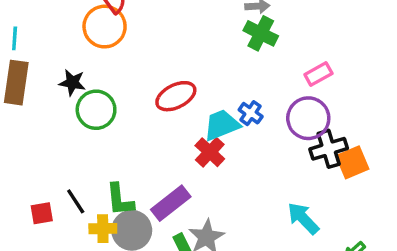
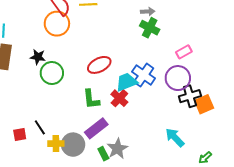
blue cross: (251, 113) -> (144, 75), size x1.6
green L-shape: (120, 200) -> (91, 99), moved

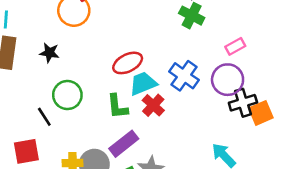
green circle: (52, 73) -> (67, 95), moved
cyan trapezoid: (126, 82) -> (143, 83), moved
black line: (40, 127) -> (44, 117), moved
red square: (20, 134) -> (26, 151), size x1.5

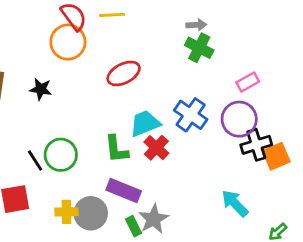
red ellipse: (128, 63) -> (124, 73), moved
green circle: (67, 95) -> (61, 155), moved
purple rectangle: (124, 144) -> (124, 190), turned 60

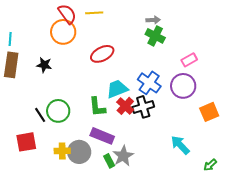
black cross: (256, 145) -> (143, 107), moved

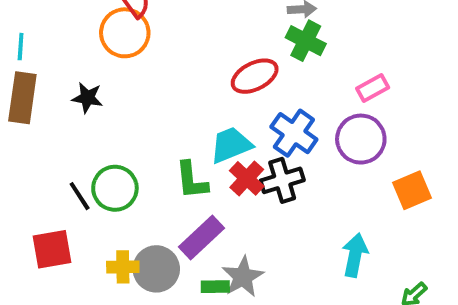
red ellipse: (102, 54) -> (255, 76), moved
purple rectangle: (102, 136) -> (201, 237), turned -65
cyan arrow: (180, 145) -> (355, 255), turned 55
green rectangle: (109, 161) -> (215, 287), turned -64

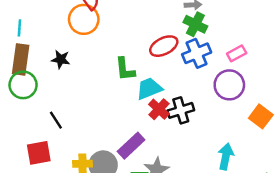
blue cross: (294, 133) -> (197, 53), moved, turned 32
green L-shape: (192, 180) -> (125, 69), moved
green circle: (115, 188) -> (23, 85), moved
orange square: (412, 190) -> (261, 116), turned -30

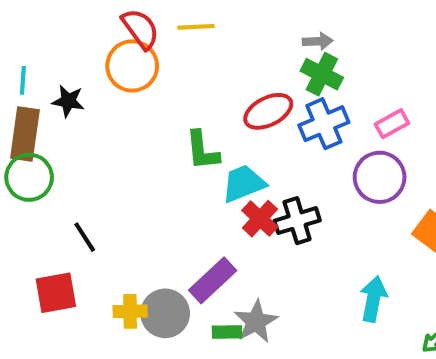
black star: (61, 59) -> (68, 101), moved

